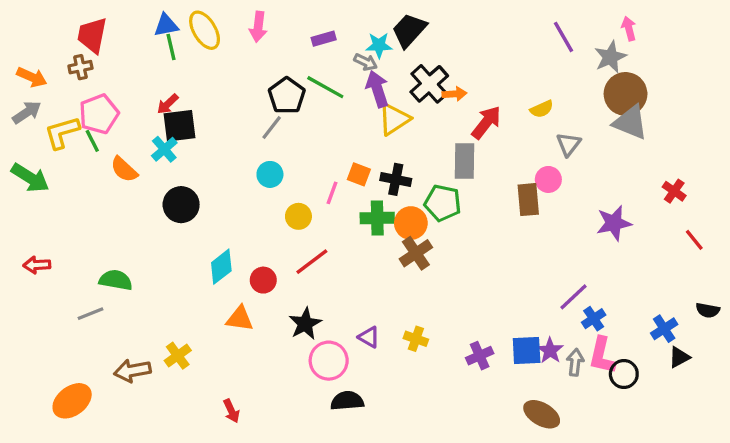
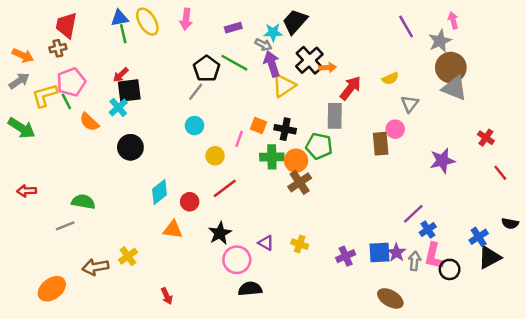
black triangle: (679, 357) -> (489, 257), size x1.5

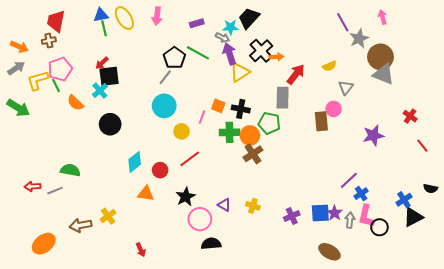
gray star: (440, 41) -> (359, 39), moved
cyan circle: (194, 126) -> (164, 106), size x1.5
red arrow: (26, 191) -> (33, 186), moved

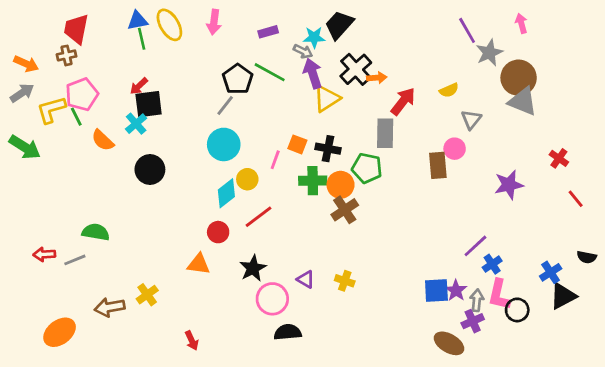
cyan diamond: (135, 162) -> (226, 193), moved
purple cross: (292, 216) -> (473, 321), moved

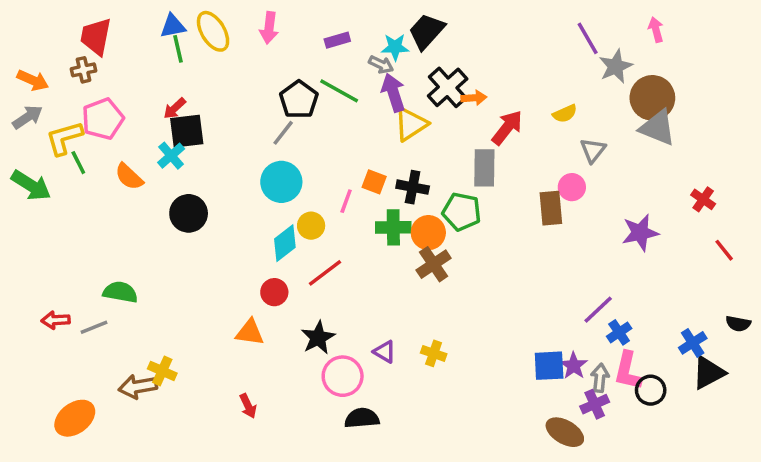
green line: (76, 117) -> (78, 163), moved
yellow cross: (147, 295) -> (162, 371), moved, turned -30
red arrow: (192, 341) -> (248, 406), moved

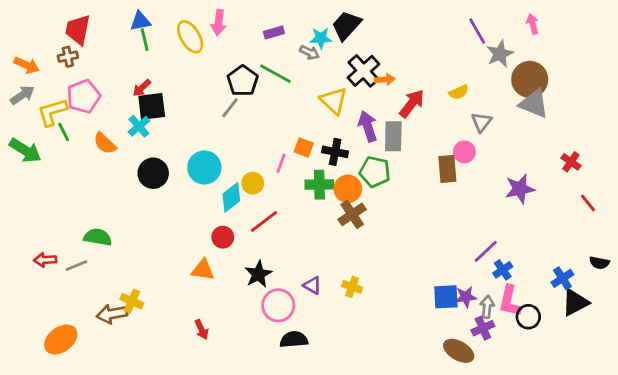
yellow ellipse: (213, 31) -> (190, 37), moved
purple arrow: (393, 93) -> (368, 126), moved
yellow triangle: (411, 124) -> (334, 101), turned -44
cyan circle: (281, 182) -> (204, 168), moved
purple star: (574, 366) -> (466, 297), turned 30

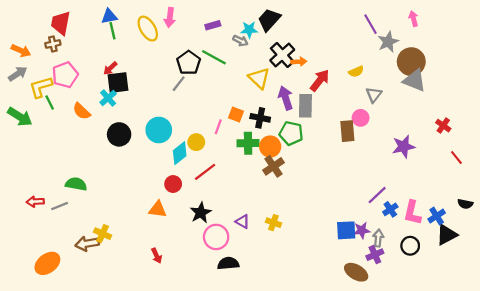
pink L-shape: (510, 301) -> (412, 213), moved

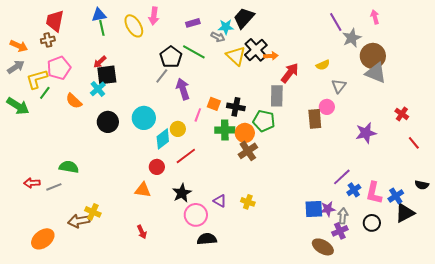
yellow triangle: (259, 78) -> (236, 56), moved
purple arrow: (286, 98) -> (183, 89), moved
green line: (50, 102) -> (45, 93), turned 64

